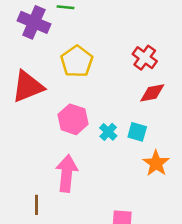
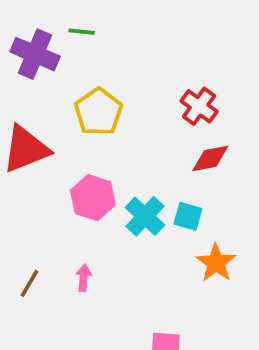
cyan cross: (108, 132) -> (145, 216), size x1.5
pink arrow: (67, 173) -> (84, 278), size x0.5
brown line: (36, 205) -> (29, 283), moved, turned 30

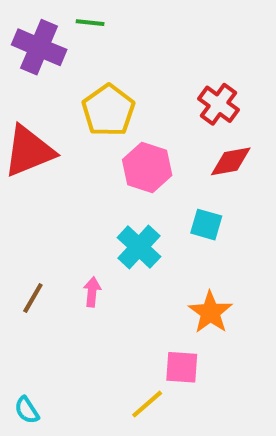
pink hexagon: (93, 198) -> (147, 167), moved
cyan cross: (145, 216) -> (139, 247), moved
orange star: (216, 263) -> (210, 312), moved

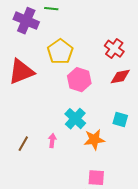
cyan square: (206, 225) -> (120, 120), moved
orange star: (210, 312) -> (94, 140), moved, turned 30

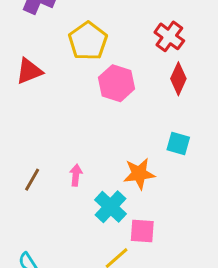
red triangle: (21, 72) -> (29, 71), size x0.7
red diamond: (120, 77) -> (178, 79), turned -55
cyan cross: (75, 119) -> (110, 207), moved

